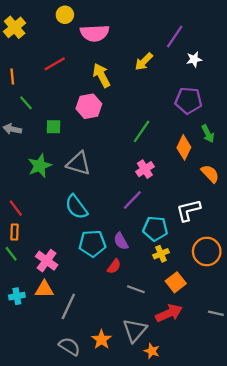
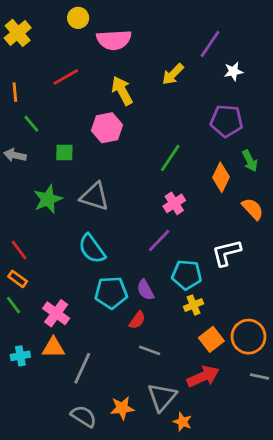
orange rectangle: (15, 232) -> (18, 279), turned -56
orange circle: (207, 251) -> (248, 337), moved
gray line: (136, 289) -> (150, 350), moved
orange star: (101, 340) -> (122, 408), turned 30

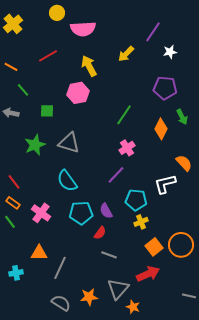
orange line: (15, 92) -> (11, 67), turned -56
orange semicircle: (253, 209) -> (184, 163), moved
pink cross: (56, 313) -> (41, 213), moved
cyan cross: (20, 356) -> (16, 273), moved
gray line: (259, 376) -> (189, 296), moved

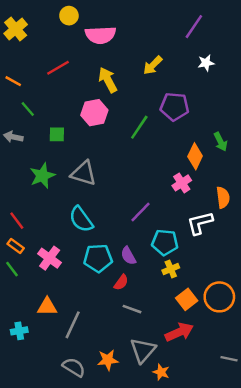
purple line: (153, 32) -> (194, 27), moved
purple pentagon: (165, 88) -> (174, 107), moved
green line: (124, 115) -> (139, 127), moved
pink cross: (127, 148) -> (182, 183), moved
orange semicircle: (184, 163) -> (223, 197), turned 36

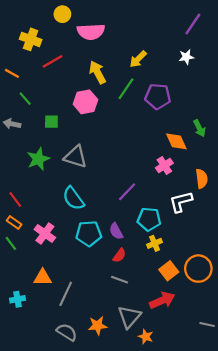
purple line: (194, 27) -> (193, 24), moved
yellow cross: (16, 29) -> (31, 39), moved, turned -30
green line: (139, 127) -> (126, 89), moved
orange diamond: (195, 156) -> (176, 141), turned -50
red semicircle: (121, 282) -> (119, 255), moved

